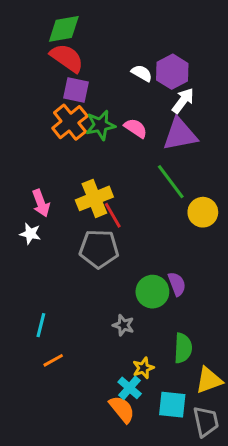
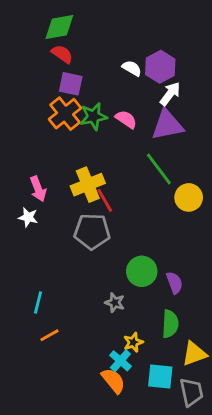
red semicircle: (67, 58) -> (62, 54), size x0.7
purple semicircle: (177, 284) -> (174, 283), moved

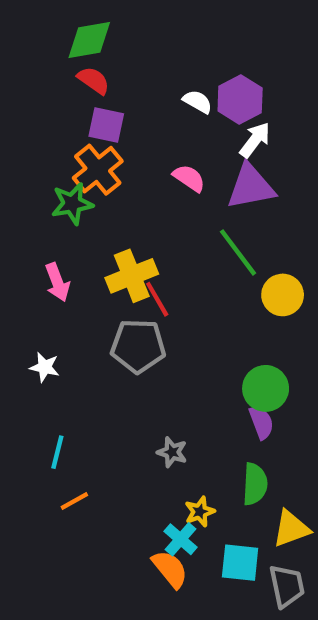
green star: (93, 116) -> (72, 204), moved
white star: (28, 217) -> (45, 367), moved
green circle: (142, 271) -> (266, 388), moved

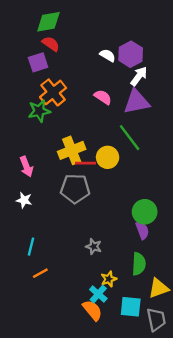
purple square: (106, 125) -> (38, 62), moved, turned -30
pink arrow: (57, 282) -> (26, 167), moved
yellow circle: (283, 295) -> (108, 157), moved
red line: (157, 299) -> (86, 163), turned -60

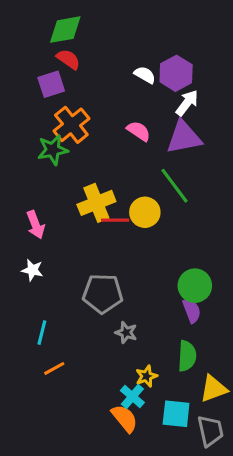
gray pentagon: (75, 189) -> (103, 293), moved

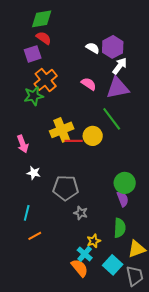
white star: (32, 270) -> (34, 173), moved
cyan square: (176, 414) -> (113, 265), turned 36

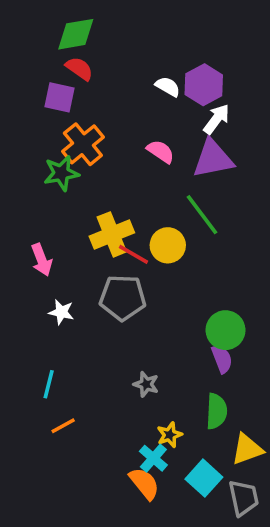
purple square: (33, 54) -> (60, 97), turned 30
red line: (74, 141) -> (133, 254), turned 30
gray pentagon: (66, 188) -> (123, 298), moved

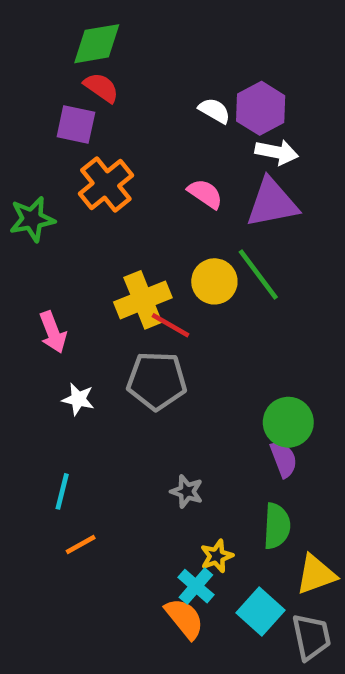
white arrow: (216, 119) -> (277, 152), turned 64
green star: (61, 173) -> (32, 219), moved
yellow circle: (168, 245) -> (214, 281), moved

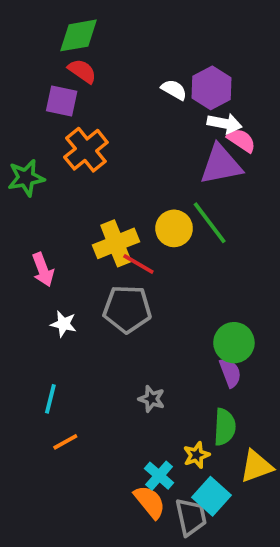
pink semicircle: (205, 194) -> (241, 140), moved
yellow star: (217, 556) -> (196, 455), moved
gray trapezoid: (311, 637) -> (191, 517), moved

